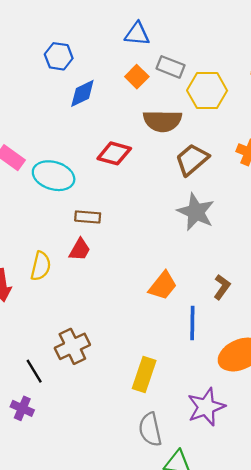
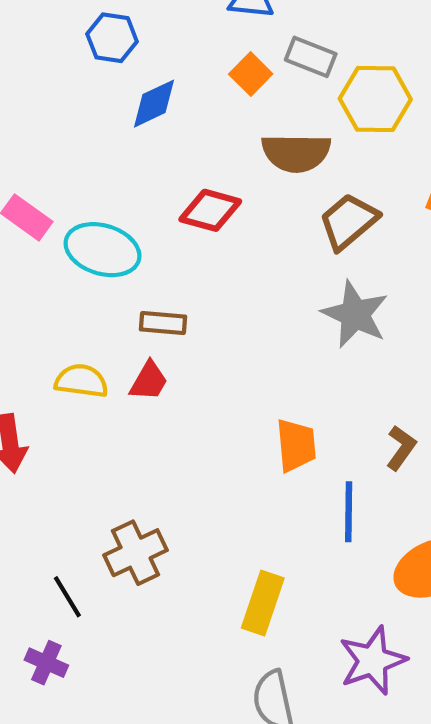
yellow semicircle: (41, 266) -> (81, 381), moved, turned -96
orange trapezoid: (163, 286) -> (296, 445), turned -44

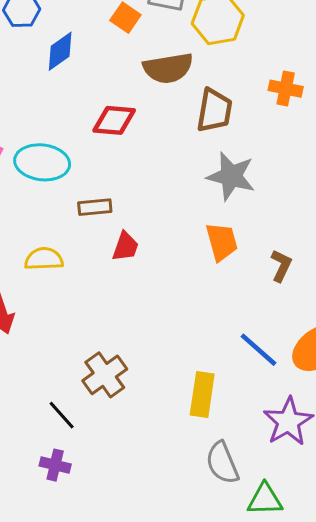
brown trapezoid: (348, 221) -> (214, 110), turned 150
red trapezoid: (149, 381) -> (125, 247), moved
orange trapezoid: (296, 445) -> (222, 242), moved
blue line: (349, 512) -> (259, 350), moved, turned -39

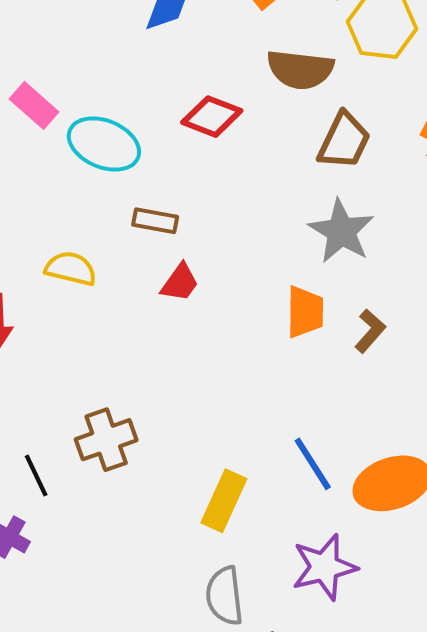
brown L-shape: (281, 266) -> (370, 331), moved

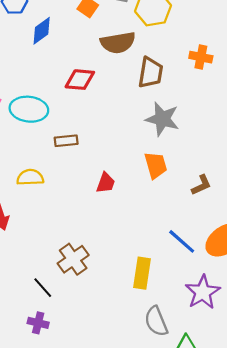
red trapezoid: (180, 283) -> (106, 183), moved
brown L-shape: (370, 331) -> (201, 185), moved, turned 40

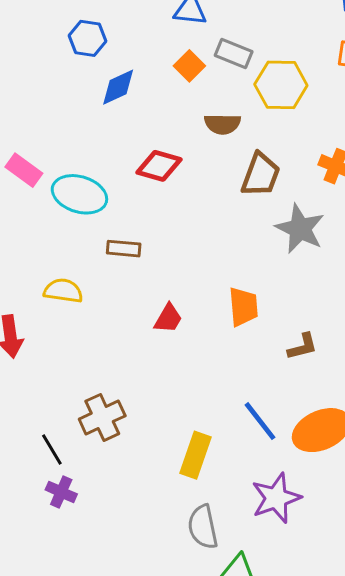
brown semicircle: (118, 43) -> (222, 124), size x0.7
gray star: (162, 119) -> (300, 229), moved
purple cross: (38, 323) -> (61, 492), moved

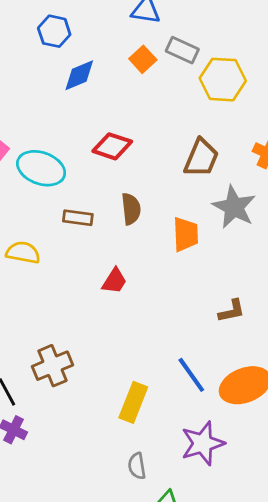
brown semicircle: (222, 124) -> (131, 209), moved, turned -100
orange trapezoid: (243, 307) -> (186, 234), moved
gray semicircle: (203, 527) -> (137, 466), size x0.7

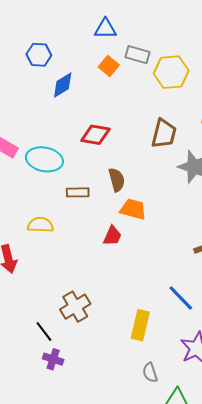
orange trapezoid: (186, 234) -> (133, 209), moved, turned -64

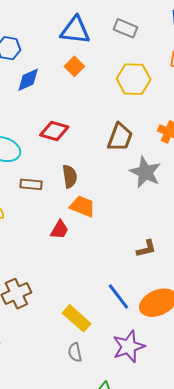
blue triangle: (105, 29) -> (75, 30), size x1.4
gray rectangle: (137, 55) -> (126, 28), moved
yellow rectangle: (140, 325) -> (77, 318), turned -68
gray semicircle: (150, 373) -> (75, 352), moved

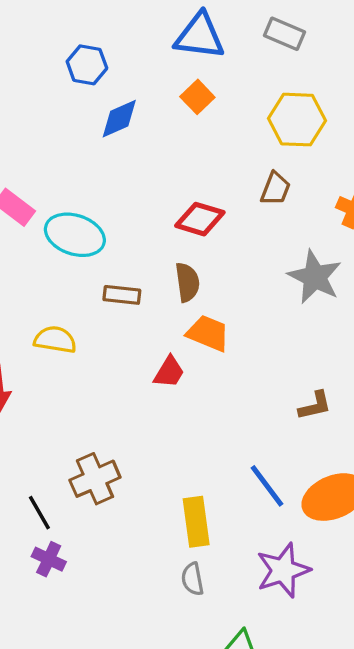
red diamond: (54, 131) -> (200, 219), moved
brown trapezoid: (120, 137) -> (275, 189), moved, size x0.7
yellow rectangle: (77, 318) -> (196, 522), turned 40

